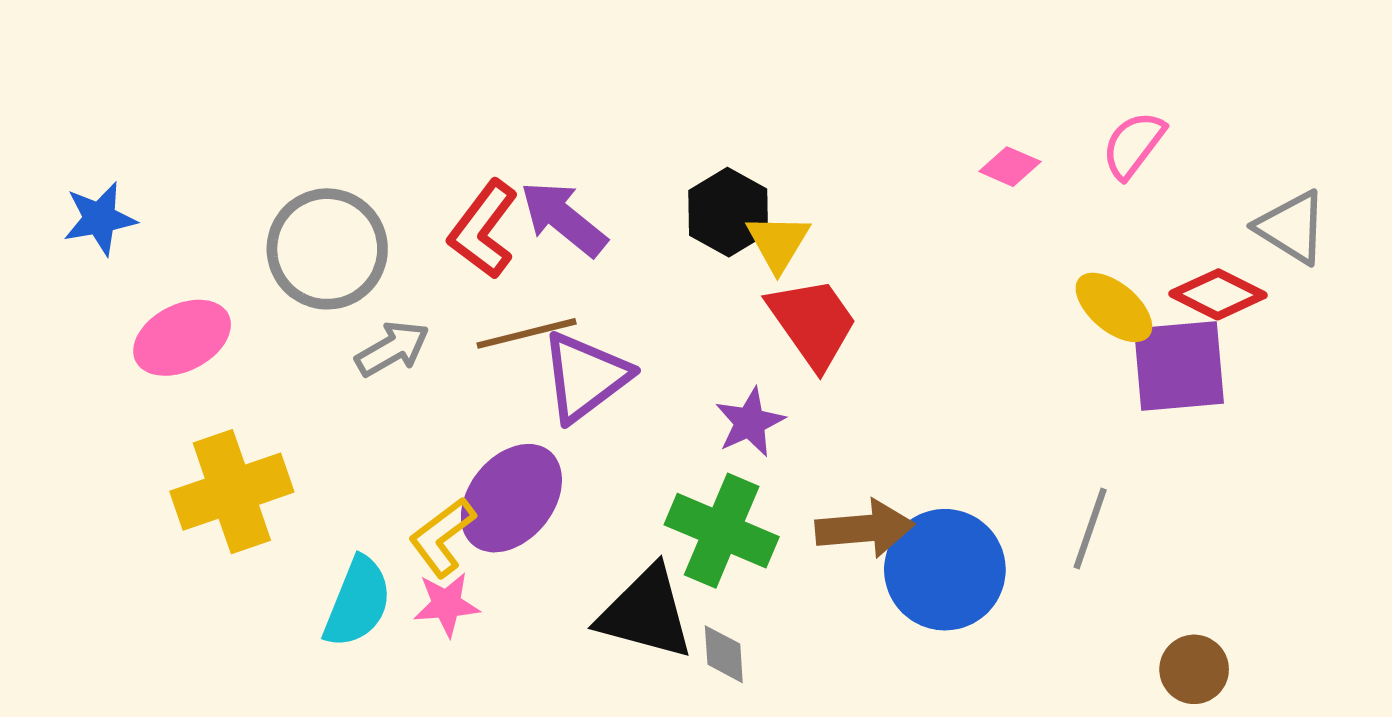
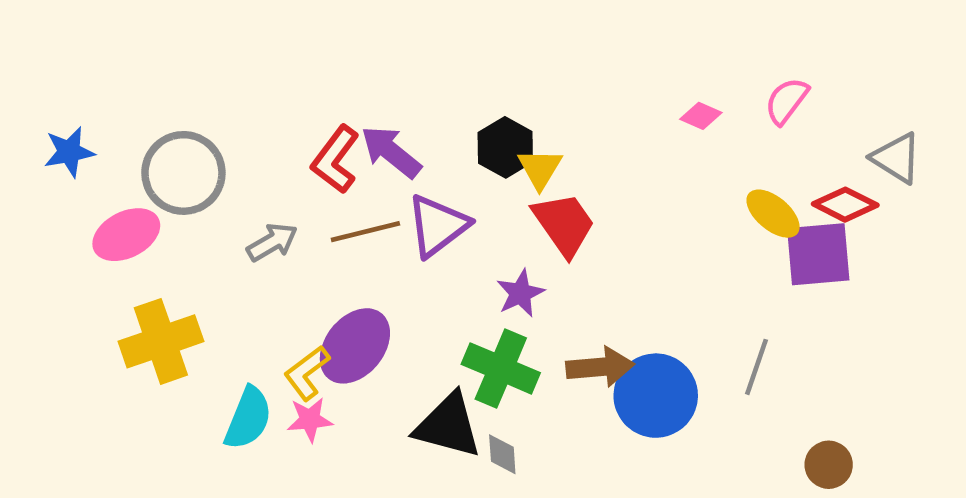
gray circle: (327, 249) -> (183, 173), moved
purple triangle: (585, 377) -> (438, 226), moved

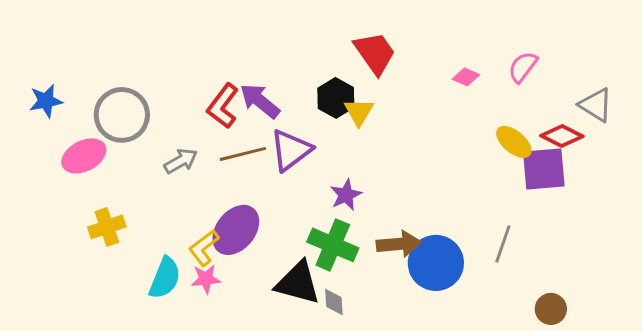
red trapezoid: (564, 224) -> (375, 53), moved
yellow cross: (161, 341) -> (107, 227), size x0.7

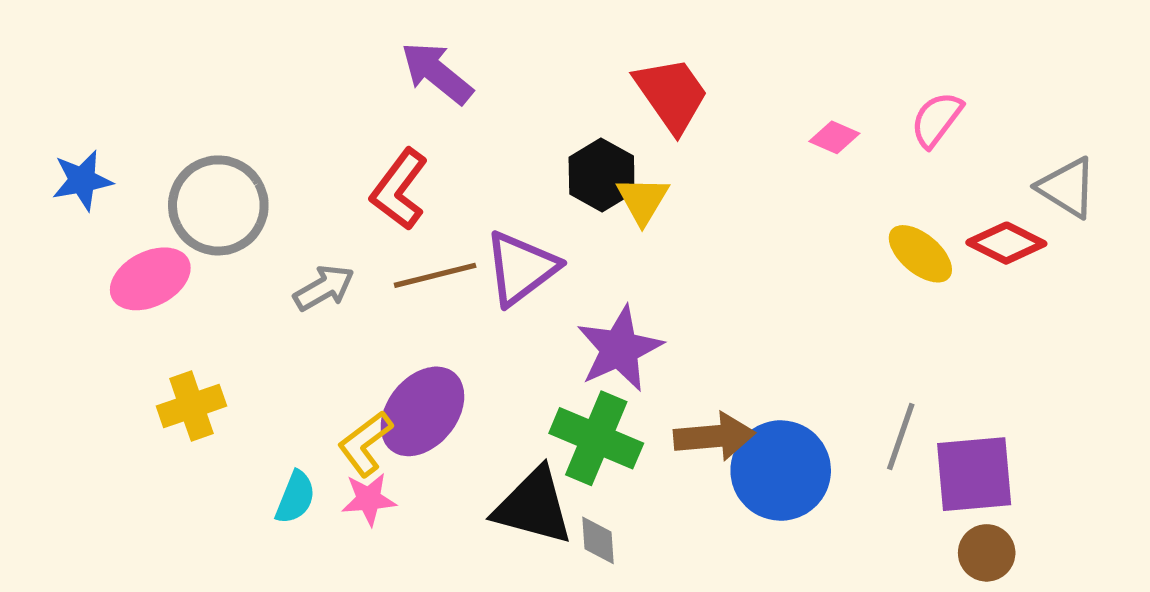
purple arrow: (260, 101) -> (437, 73), moved
purple square: (544, 169) -> (974, 474), moved
purple star: (346, 195) -> (619, 349), size x1.5
cyan semicircle: (165, 278) -> (295, 497), size x0.7

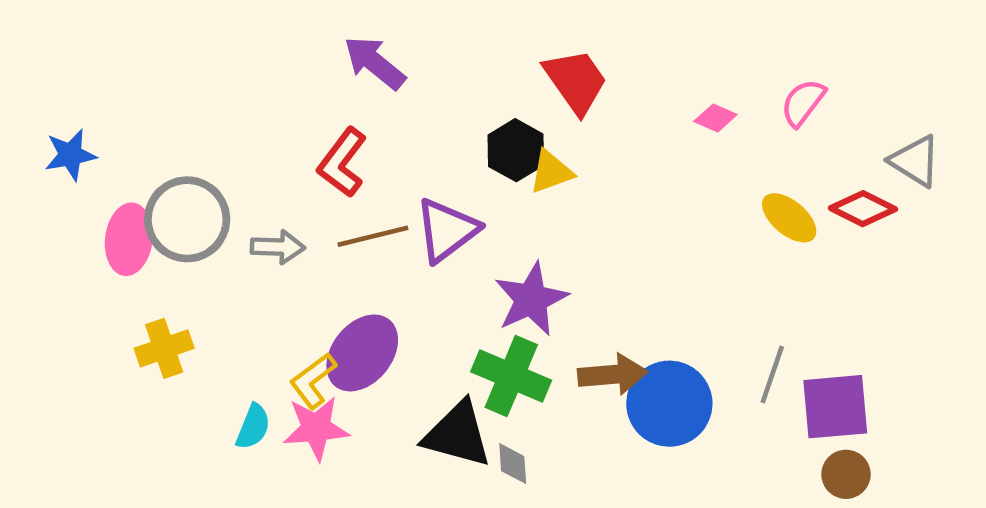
yellow triangle: (643, 200) -> (551, 172), turned 39
gray circle: (218, 205) -> (187, 219), moved
pink ellipse: (150, 279) -> (129, 239), turned -56
gray arrow: (324, 288) -> (278, 247), turned 32
pink star: (369, 499) -> (316, 428), size x1.4

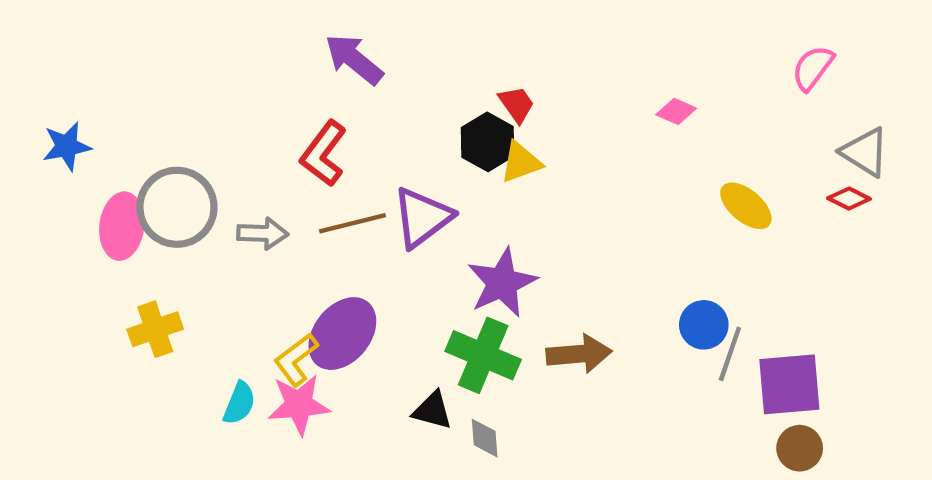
red trapezoid: (576, 81) -> (517, 104), moved, size x0.6
pink semicircle: (803, 103) -> (813, 68), moved
red diamond: (863, 209) -> (849, 199), moved, size x0.7
blue circle: (669, 404) -> (704, 325), moved, size x0.6
black triangle: (457, 434) -> (432, 410), size x0.6

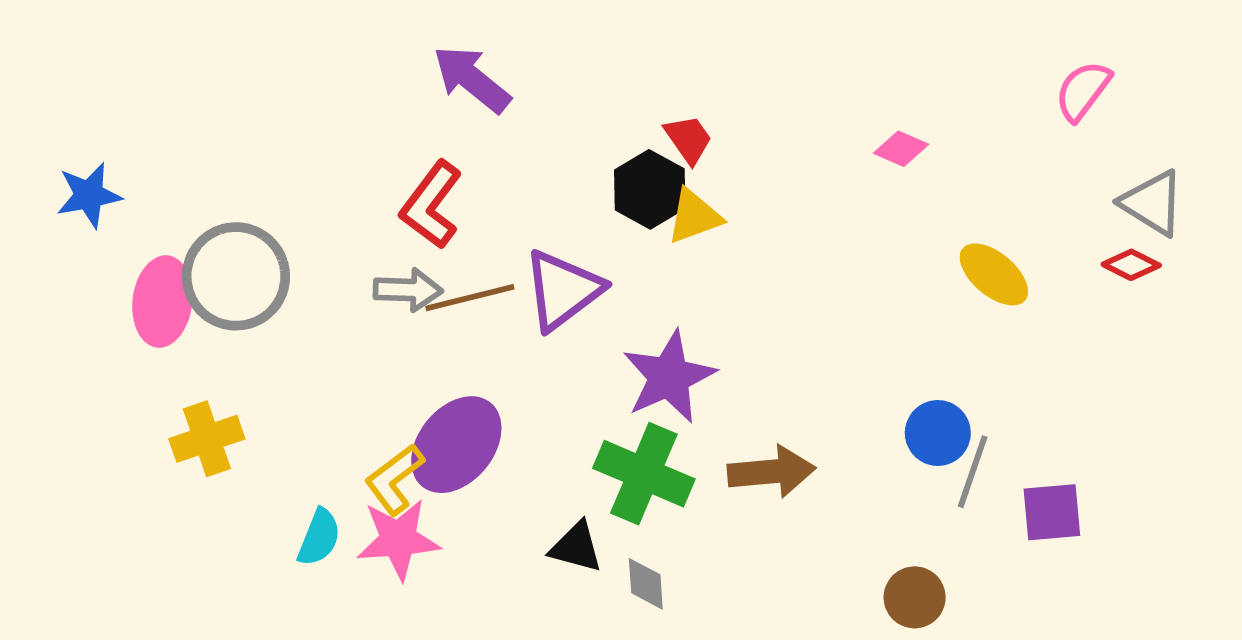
gray arrow: (263, 233) -> (408, 290), moved
purple square: (789, 384) -> (1052, 512), size x0.7
brown circle: (800, 448) -> (915, 597), moved

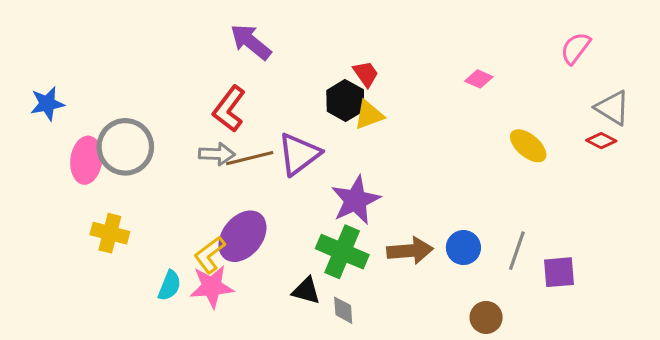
blue circle: (938, 433) -> (463, 248), moved
yellow cross: (207, 439) -> (110, 233), turned 33

